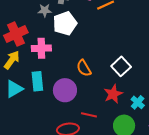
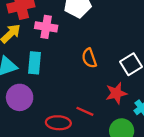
purple circle: (65, 90) -> (20, 97), moved

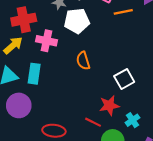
orange semicircle: (89, 58) -> (83, 61), moved
red line: (85, 111) -> (93, 122), moved

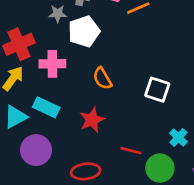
cyan rectangle: (34, 74) -> (46, 107), turned -60
white square: (124, 79) -> (157, 90), turned -30
red star: (109, 105) -> (92, 120), moved

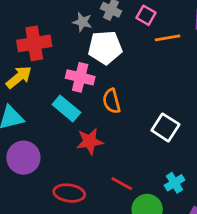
pink cross: (52, 64) -> (80, 77), moved
cyan rectangle: (46, 107) -> (66, 109), moved

